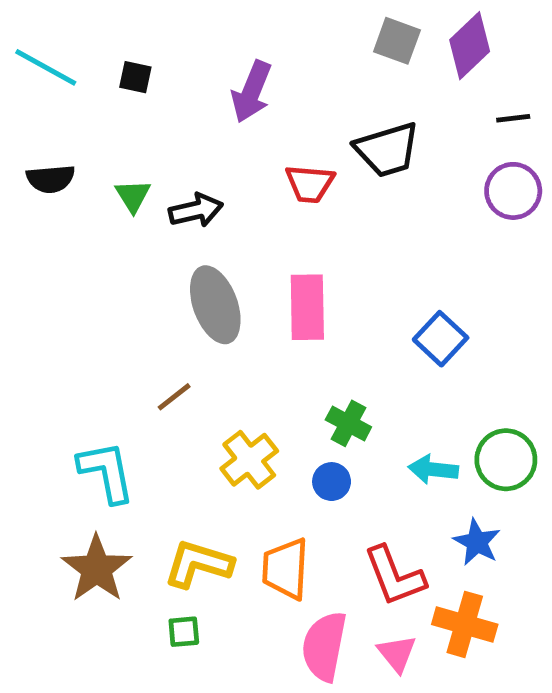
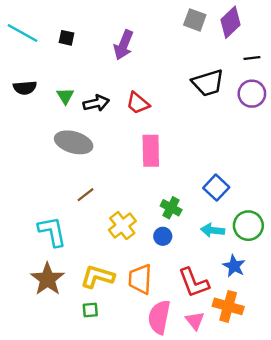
black trapezoid: (387, 150) -> (208, 83), moved
red trapezoid: (310, 184) -> (138, 103), moved, turned 35
gray ellipse: (215, 305) -> (74, 142), moved, turned -54
blue square: (441, 339) -> (216, 188), moved

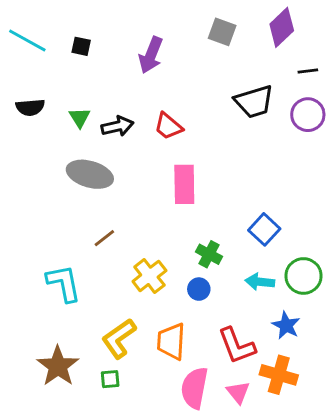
gray square: (195, 20) -> (222, 32), moved
yellow L-shape: (97, 277) -> (119, 338), turned -52
brown star: (47, 279) -> (58, 366), moved

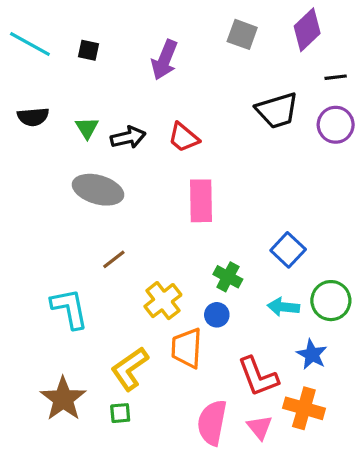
orange trapezoid: (171, 341) -> (187, 348), moved

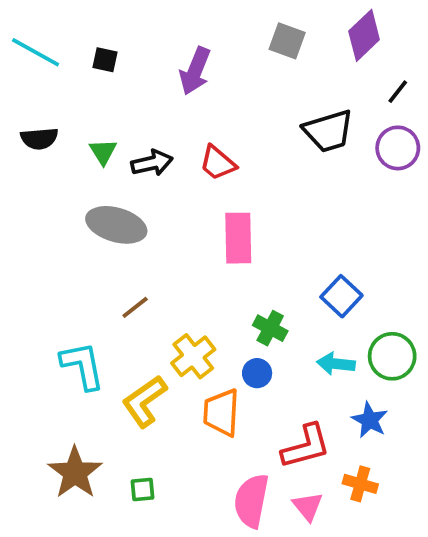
black line: (336, 77) -> (398, 92), turned -45
yellow L-shape: (130, 369) -> (144, 401), moved
red L-shape: (258, 377) -> (306, 446), turned -84
orange cross: (304, 408) -> (360, 484), size x0.7

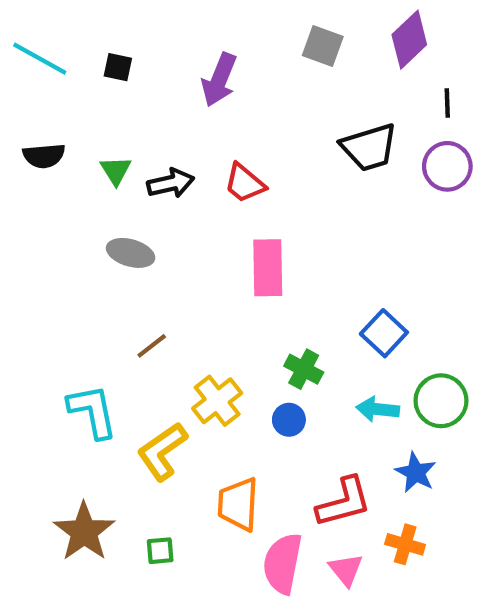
black line: (398, 92) -> (447, 103), turned -40
gray ellipse: (116, 225) -> (131, 253), size x0.7
orange trapezoid: (221, 413) -> (238, 504), moved

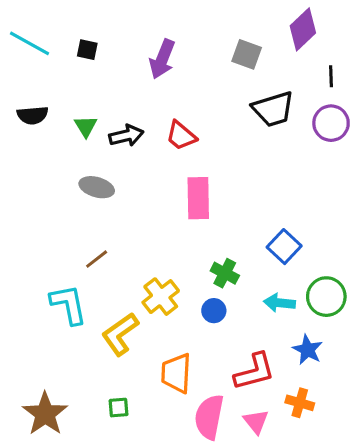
gray square: (323, 46) -> (247, 54), moved
brown line: (152, 346) -> (97, 259), moved
brown star: (84, 532) -> (45, 414), moved

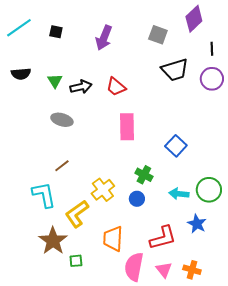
cyan line: (29, 43) -> (19, 28), turned -64
blue square: (284, 247) -> (176, 146), moved
orange cross: (300, 403) -> (192, 270), moved
brown star: (45, 414) -> (53, 241), moved

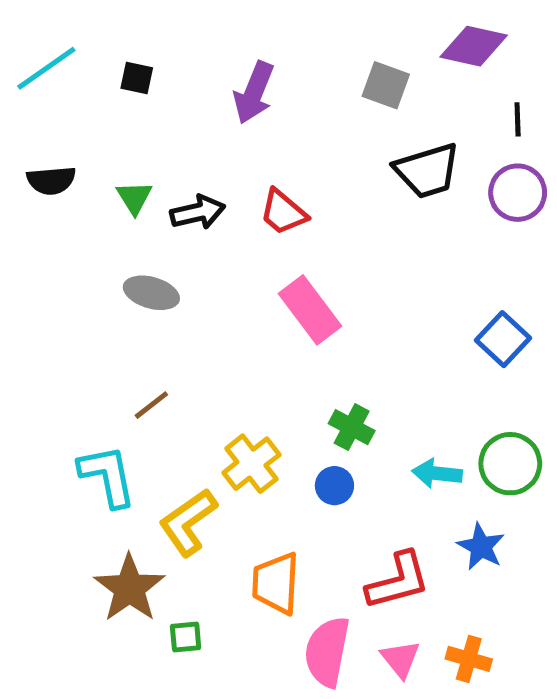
purple diamond: (194, 19) -> (474, 46), turned 56
pink rectangle: (127, 127) -> (310, 310), turned -36
blue square: (176, 146) -> (503, 339), moved

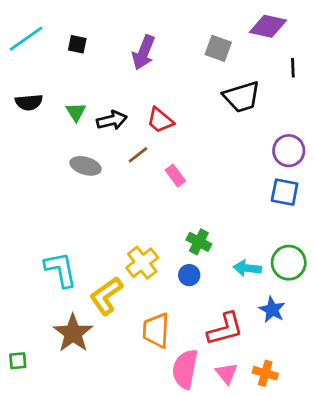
purple circle: (518, 193) -> (289, 151), moved
pink rectangle: (310, 310) -> (175, 176), size x0.6
blue square: (503, 339) -> (285, 192), turned -32
brown line: (151, 405) -> (138, 155), moved
green square: (186, 637) -> (18, 361), moved

